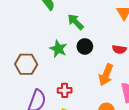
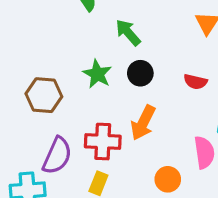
orange arrow: (106, 75) -> (143, 123), moved
red cross: (65, 90) -> (103, 142), size x1.5

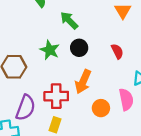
red semicircle: (195, 82) -> (117, 51), turned -126
orange circle: (168, 179) -> (101, 108), moved

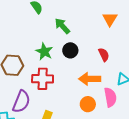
orange arrow: (83, 82) -> (90, 79), moved, turned 65
red cross: (56, 96) -> (43, 79), moved

